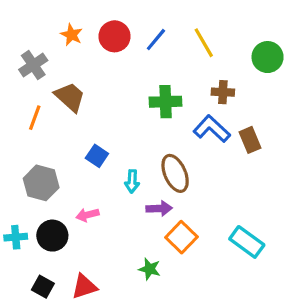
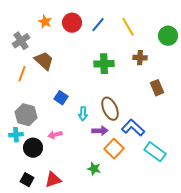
blue L-shape: (212, 129) -> (133, 128), moved
cyan cross: (16, 237) -> (16, 135), moved

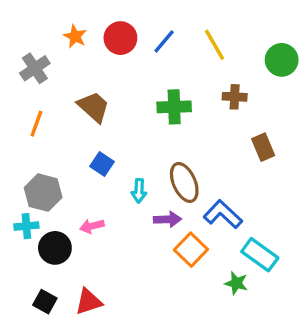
brown trapezoid: (44, 61) -> (94, 107), moved
green star: (94, 169) -> (236, 283), moved

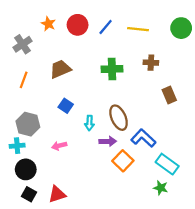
yellow line: (214, 45) -> (138, 29), turned -54
green circle: (282, 60) -> (181, 28), moved
brown trapezoid: (94, 107) -> (60, 69), turned -65
black circle: (55, 248) -> (26, 169), moved
green star: (236, 283) -> (161, 188), moved

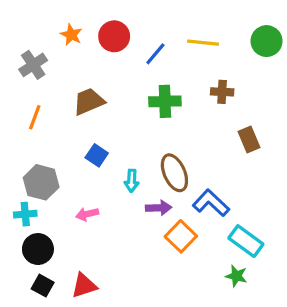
blue line: (106, 27) -> (155, 54), moved

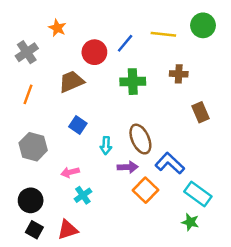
red circle: (114, 36) -> (94, 52), moved
green circle: (267, 41) -> (203, 25), moved
cyan cross: (25, 214) -> (83, 195), moved, turned -30

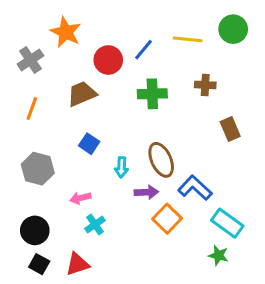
orange star: (57, 28) -> (66, 32), size x1.5

